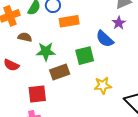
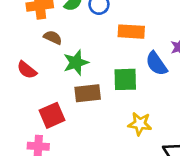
orange rectangle: (69, 21) -> (131, 32), moved
green star: (46, 52) -> (76, 63), turned -30
red square: (37, 94) -> (52, 115), turned -30

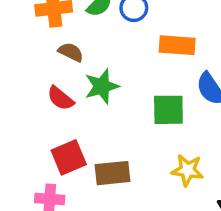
red semicircle: (27, 70) -> (60, 98), moved
brown rectangle: (88, 93) -> (113, 173), moved

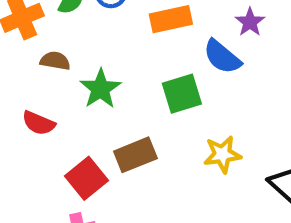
red semicircle: (60, 98) -> (39, 123), moved
brown rectangle: (113, 173) -> (135, 155), moved

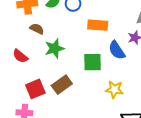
yellow star: (222, 154) -> (114, 90), moved
brown rectangle: (135, 155) -> (62, 85), turned -30

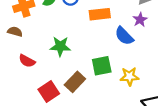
brown semicircle: (37, 29) -> (15, 32), moved
green star: (54, 48) -> (60, 46), turned 30
green square: (93, 62) -> (102, 66), moved

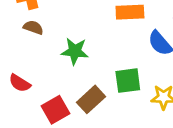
brown semicircle: (15, 32) -> (33, 27), moved
red semicircle: (27, 61) -> (20, 83), moved

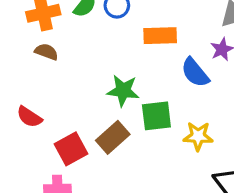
green star: (75, 51) -> (123, 91), moved

